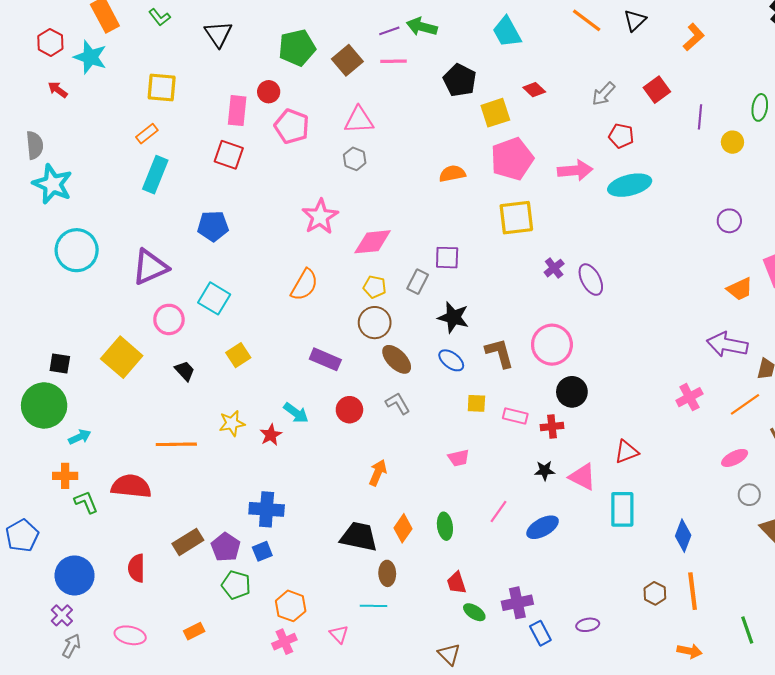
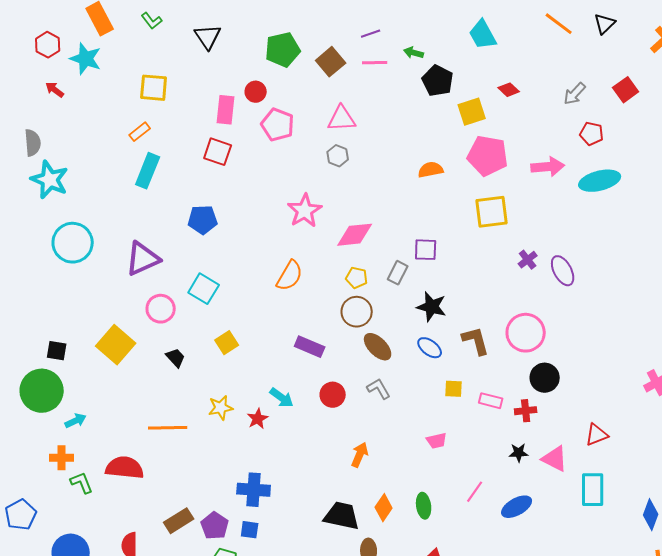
green arrow: (422, 27) -> (414, 53), moved, size x0.7
pink pentagon: (512, 159) -> (488, 156), turned 30
blue square: (262, 551) -> (250, 530), turned 30

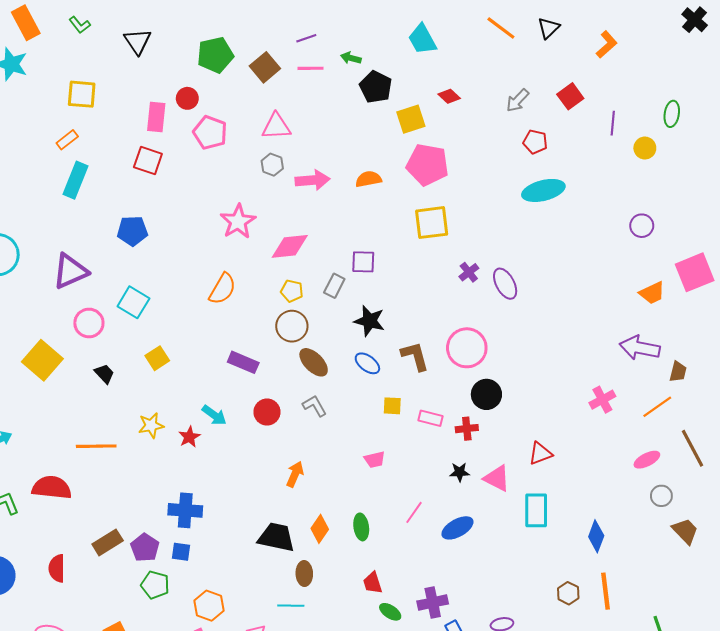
pink arrow: (548, 167) -> (313, 180), moved

